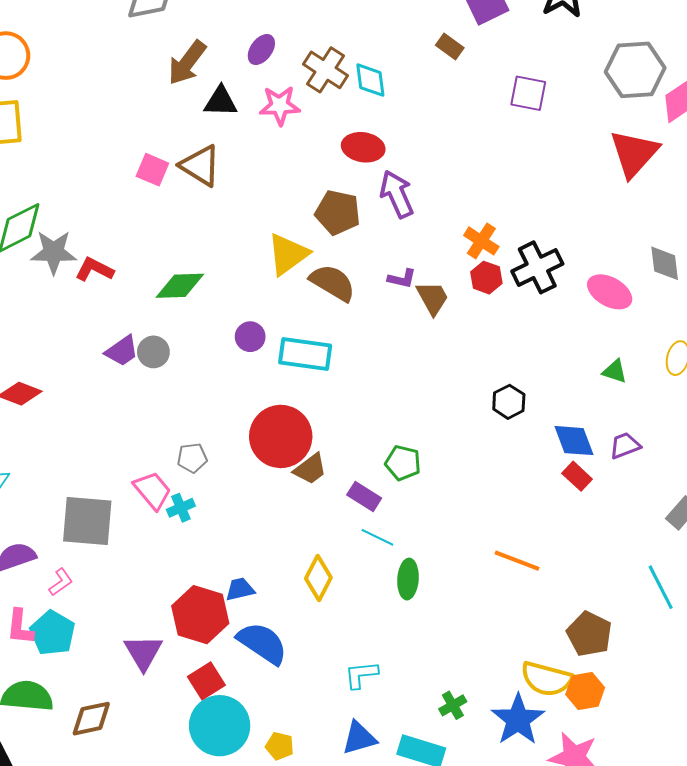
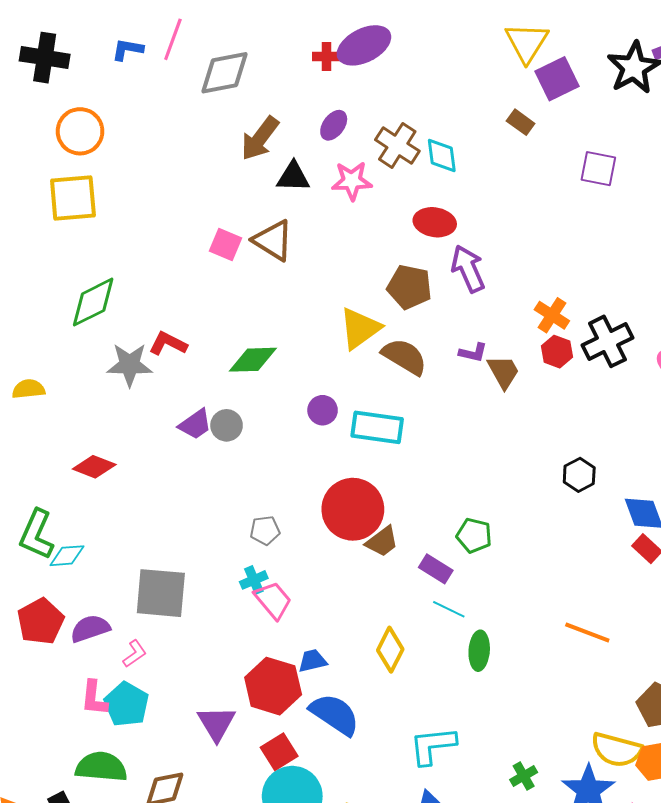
gray star: (54, 252) -> (130, 365), moved
pink trapezoid: (152, 490) -> (273, 600), moved
cyan L-shape: (361, 675) -> (433, 746), size x1.4

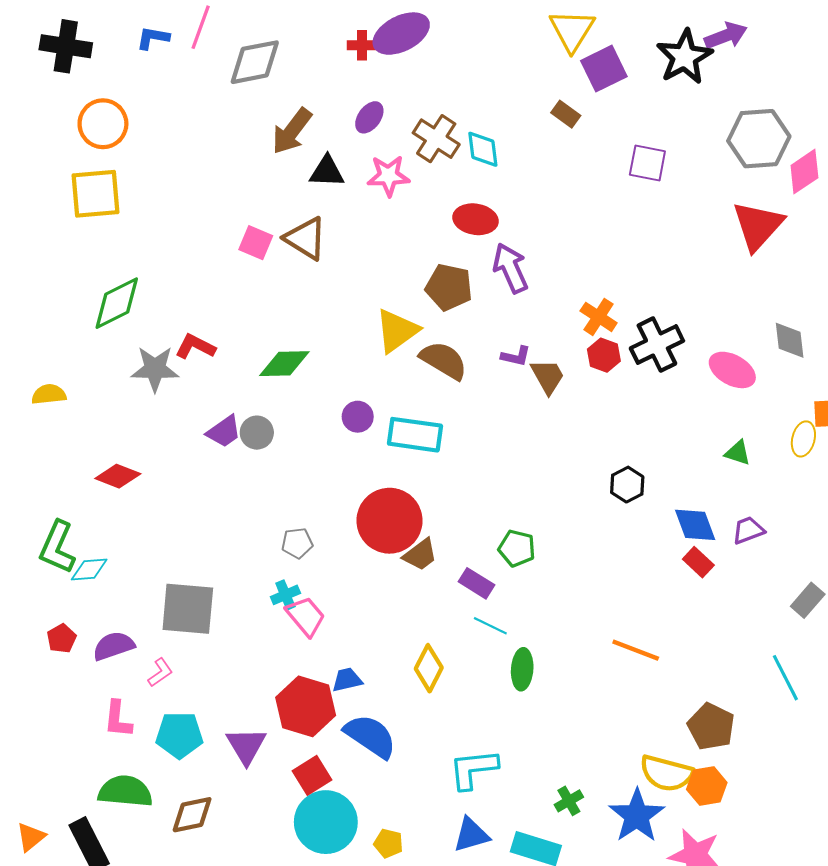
red pentagon: (41, 621) -> (62, 638), size x0.6
cyan pentagon: (127, 704) -> (179, 735), moved, turned -30

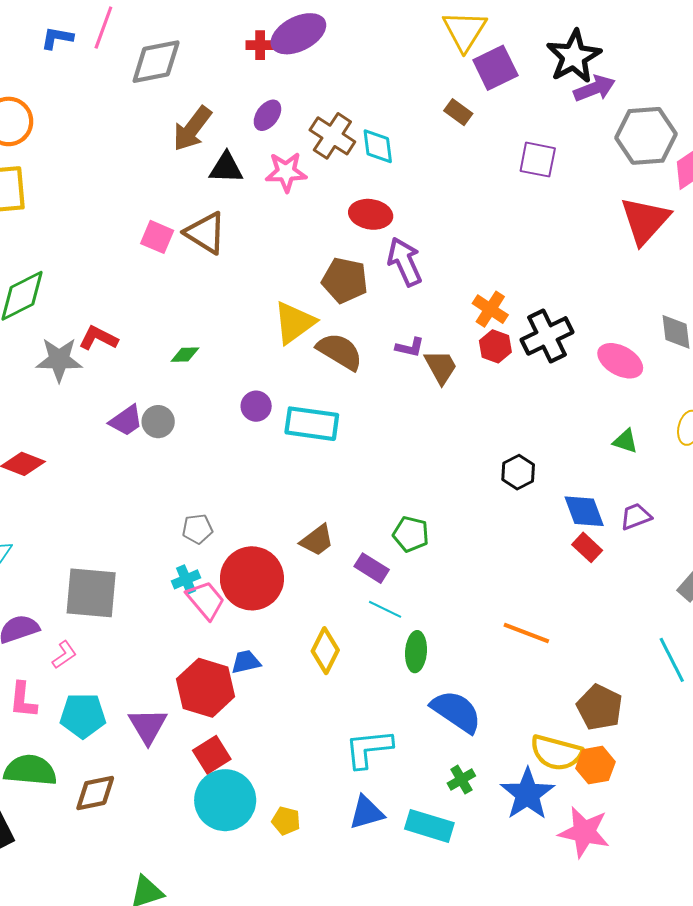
purple arrow: (726, 36) -> (594, 88), moved
green diamond: (284, 364) -> (185, 355), size x0.6
red circle: (389, 521) -> (252, 578), moved
blue semicircle: (370, 736) -> (456, 711), moved

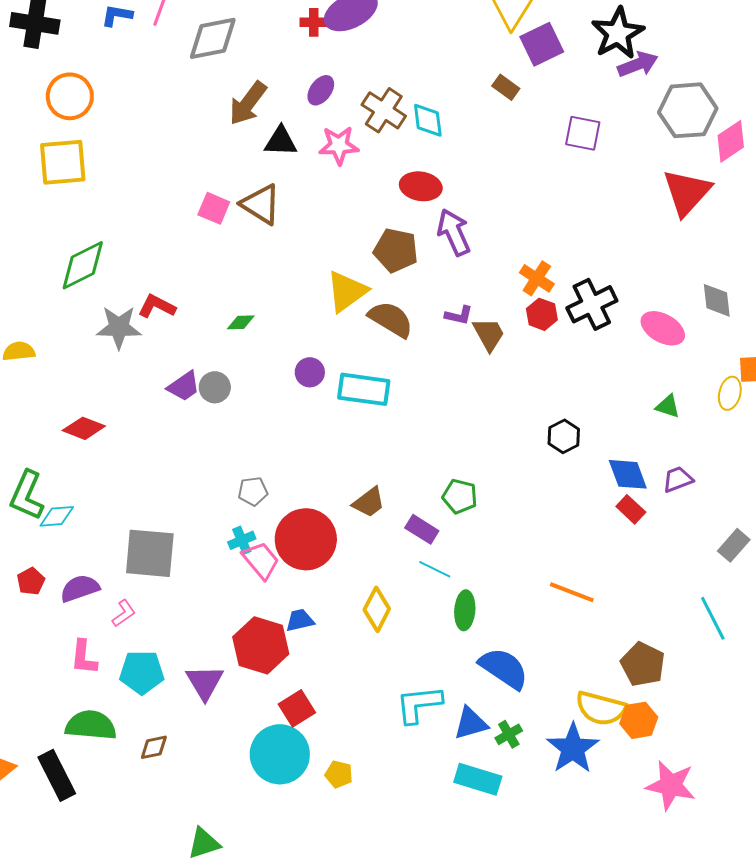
red square: (212, 755) -> (297, 708), moved
brown diamond: (95, 793) -> (154, 747), size x0.7
blue triangle: (366, 813) -> (471, 723), moved
pink star: (584, 832) -> (671, 785), moved

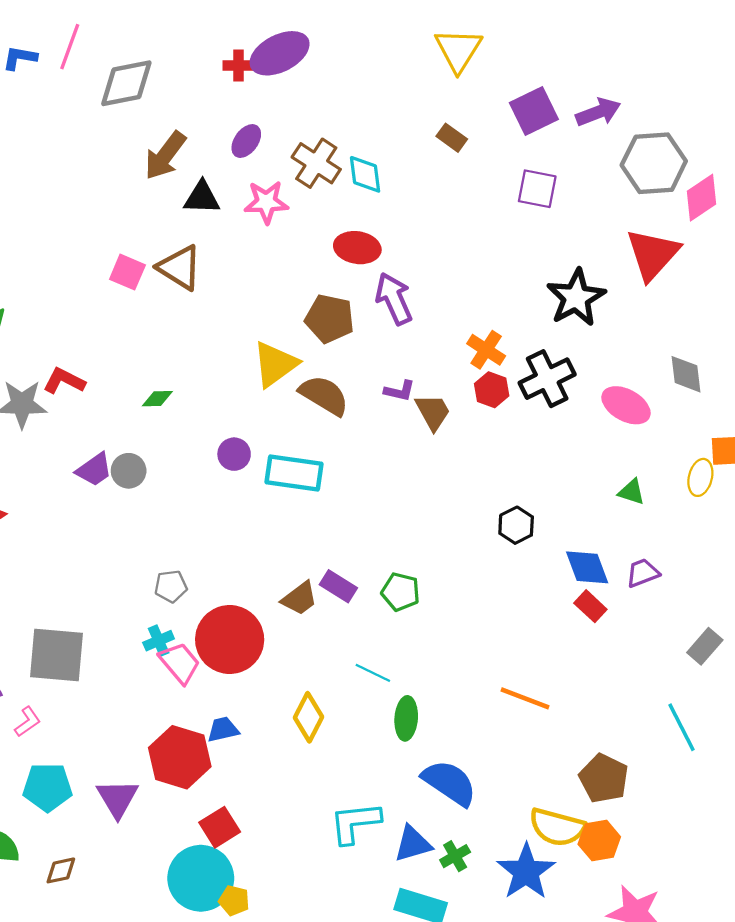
black star: (618, 33) -> (576, 298), moved
purple square: (542, 44) -> (534, 111), moved
purple rectangle: (422, 529) -> (338, 586), moved
yellow pentagon: (339, 774) -> (234, 900), moved

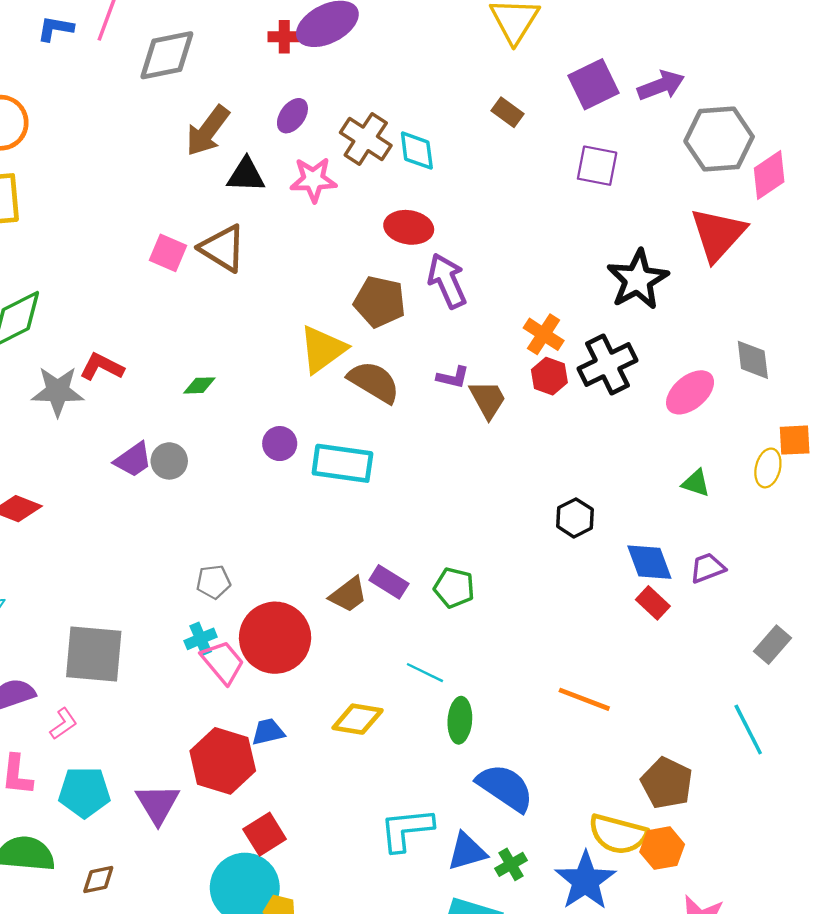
pink ellipse: (626, 405) -> (690, 392), turned -69
yellow diamond: (308, 717) -> (358, 719), turned 72

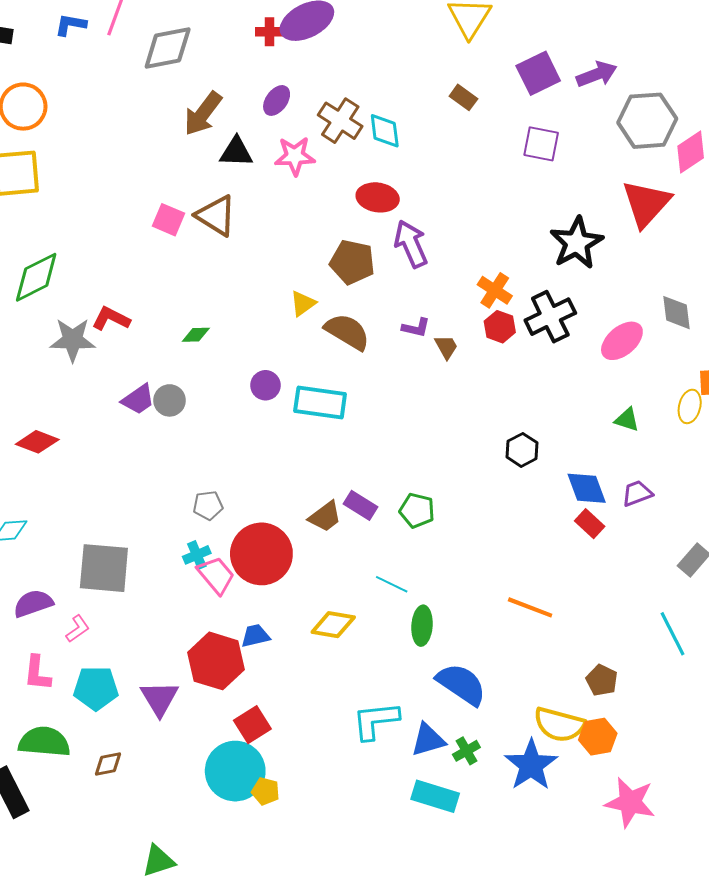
yellow triangle: (323, 349) -> (303, 303), size x0.6
brown trapezoid: (488, 399) -> (446, 347), size x0.7
brown pentagon: (667, 783) -> (602, 680), size x0.7

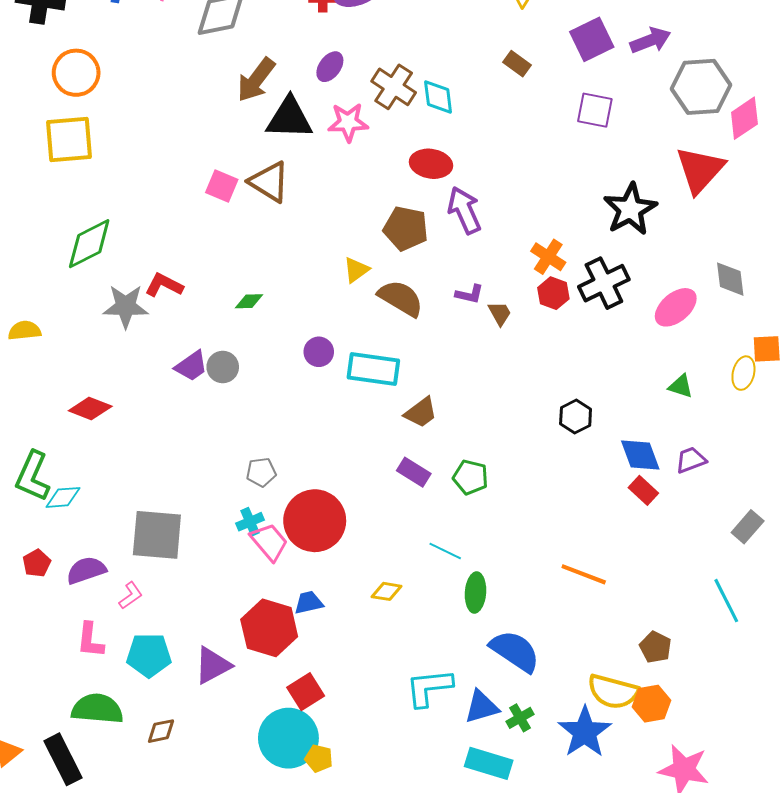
black triangle: (236, 152) -> (289, 118), size x1.4
brown trapezoid: (325, 517) -> (421, 412), moved
yellow diamond: (333, 625) -> (387, 591), size x0.7
purple triangle: (159, 698) -> (213, 665), turned 33

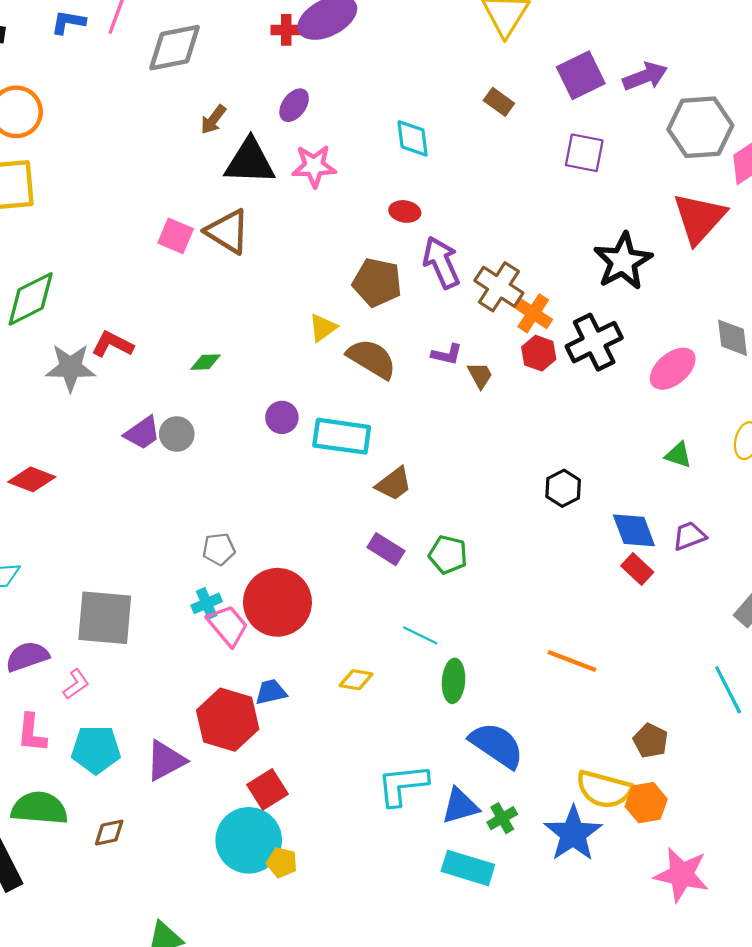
brown arrow: (256, 80) -> (213, 120), size x0.6
brown cross: (394, 87) -> (499, 287), moved
red ellipse: (431, 164) -> (405, 211), size x0.7

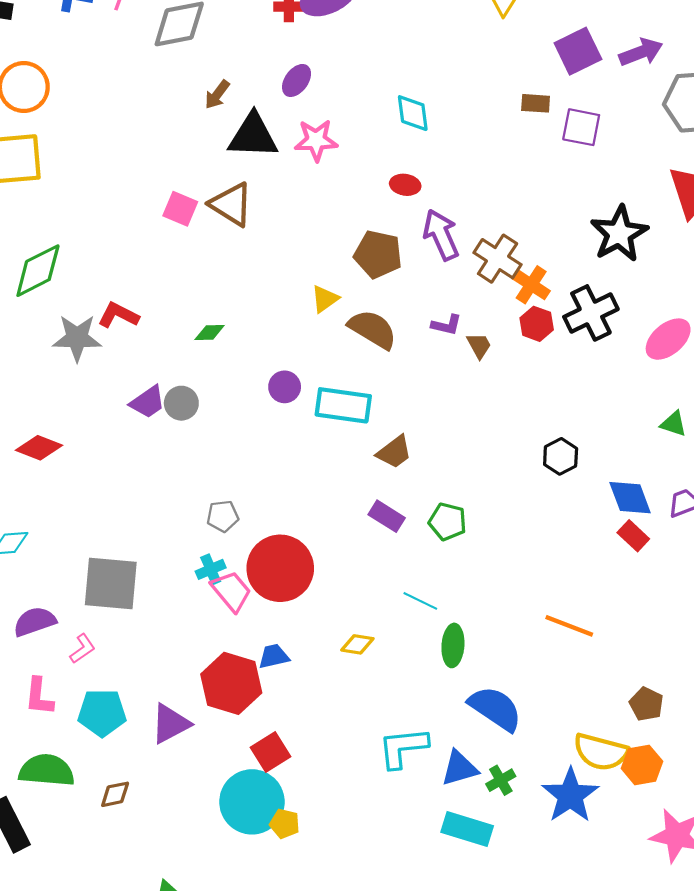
brown rectangle: (499, 102) -> (536, 103), moved, turned -32

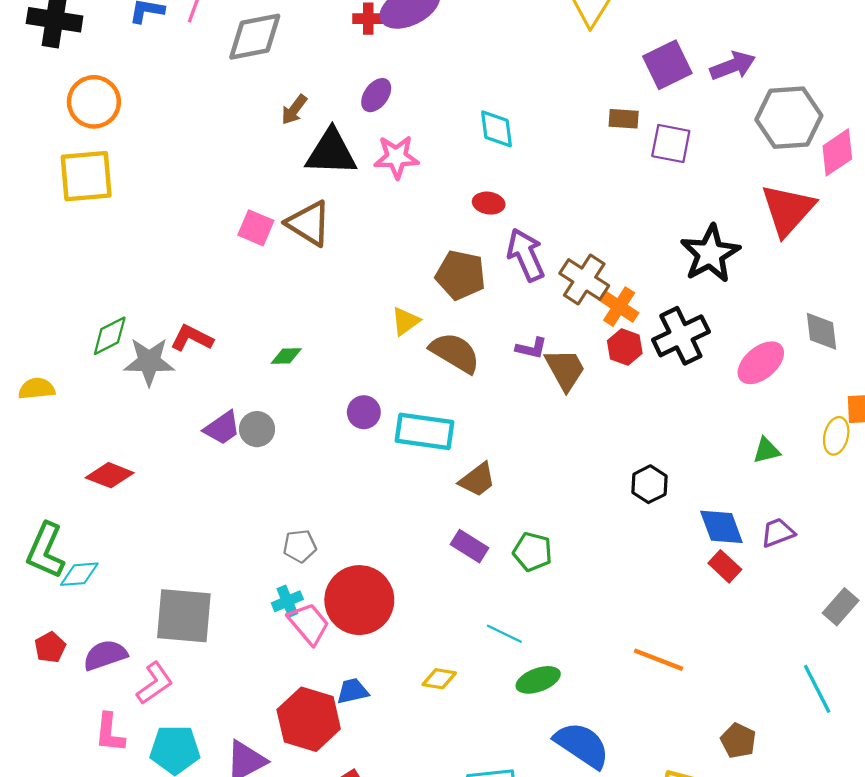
green diamond: (38, 271) -> (110, 336), moved, size x0.7
brown trapezoid: (479, 346) -> (565, 370), size x1.6
green triangle: (674, 424) -> (766, 450), turned -32
green ellipse: (453, 645) -> (538, 680), turned 66
pink L-shape: (82, 649) -> (155, 683), size x1.4

